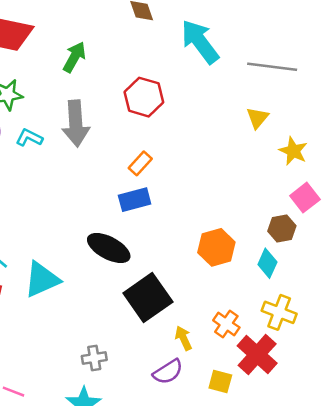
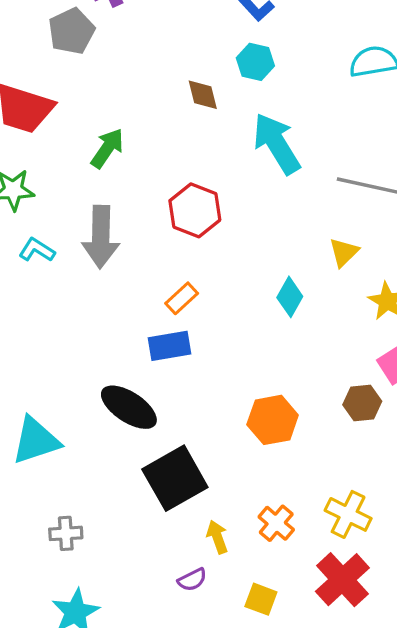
cyan diamond: (267, 263) -> (290, 297), moved
red cross: (257, 355) -> (342, 580), moved
gray cross: (94, 358) -> (66, 533), moved
purple semicircle: (168, 372) -> (192, 580), size x0.7

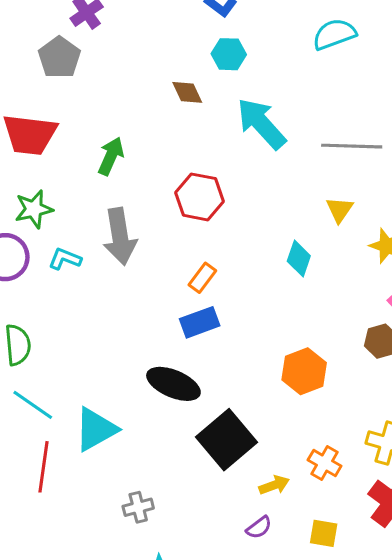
yellow arrow: (217, 537) -> (274, 485), turned 100

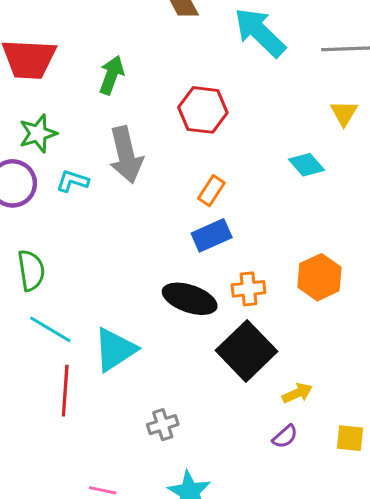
cyan diamond: (299, 258) -> (307, 165), turned -56
orange cross: (325, 463) -> (248, 289), moved, turned -32

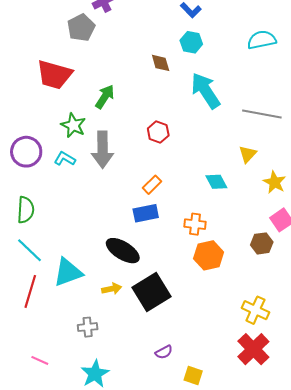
red hexagon: (203, 110) -> (158, 132), size x0.7
green star: (38, 133) -> (73, 125), moved, turned 30
orange cross: (248, 289) -> (195, 224), moved
yellow arrow: (297, 393) -> (112, 289), moved
yellow square: (350, 438) -> (193, 375), moved

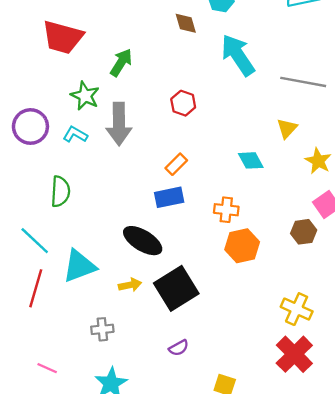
green semicircle: (26, 210) -> (60, 191), moved
purple semicircle: (164, 352) -> (179, 348), moved

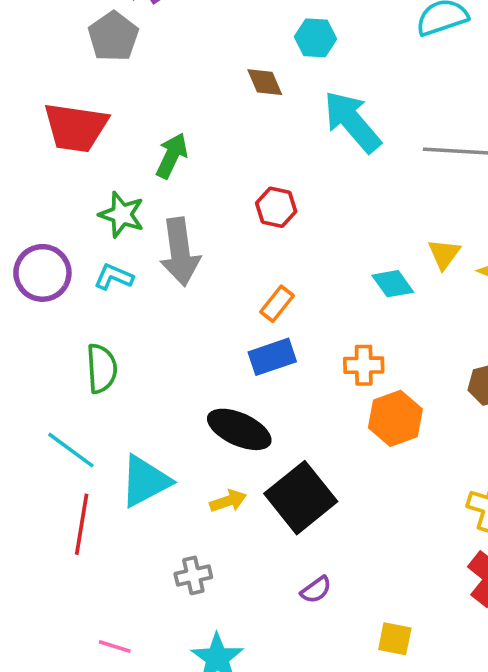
yellow triangle: (287, 128) -> (444, 254), moved

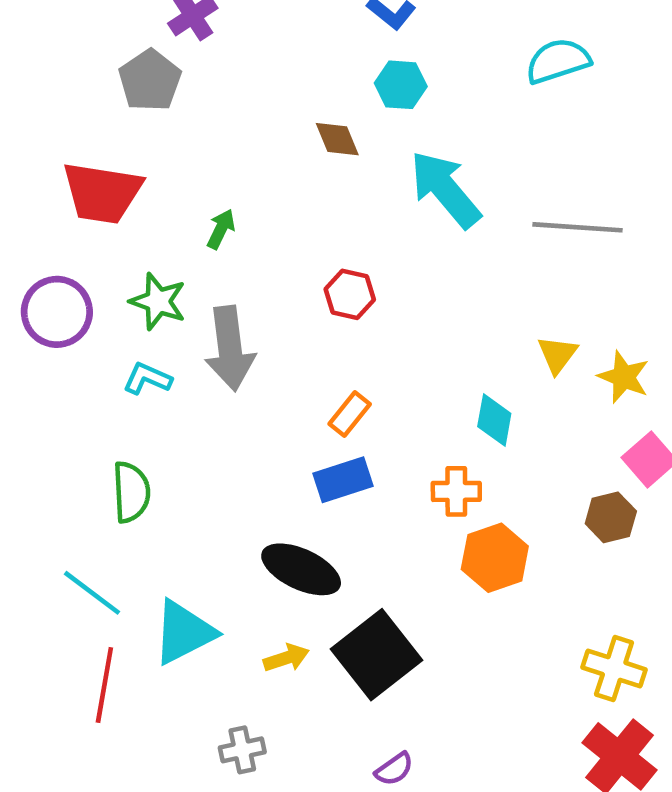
green arrow: (172, 156) -> (221, 229), size x0.7
purple circle: (42, 273) -> (57, 312), moved
cyan diamond: (393, 284) -> (494, 420), moved, turned 45

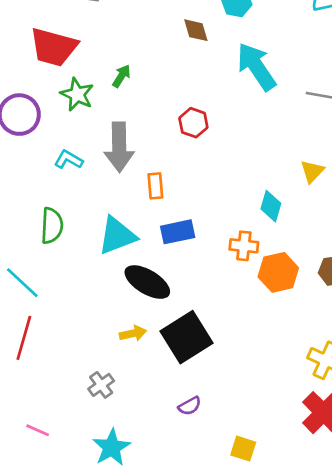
green star: (158, 301) -> (77, 94), moved
orange rectangle: (350, 414) -> (155, 186), moved, turned -50
orange hexagon: (495, 558) -> (278, 272), moved
cyan triangle: (184, 632) -> (117, 236), moved
gray cross: (242, 750) -> (101, 385), turned -30

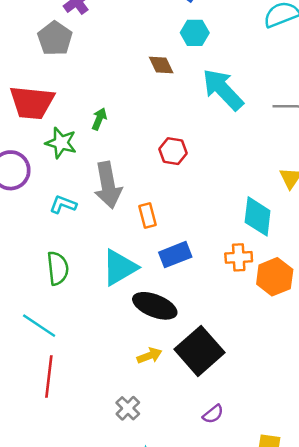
cyan diamond: (271, 206) -> (258, 216), size x1.4

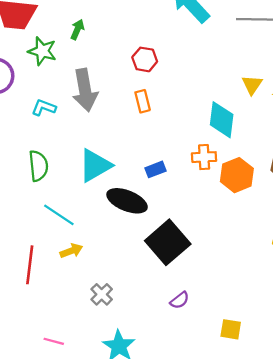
orange rectangle: (148, 215) -> (143, 101), moved
blue rectangle: (175, 255) -> (155, 169), moved, size x0.7
cyan line: (39, 326) -> (59, 215), moved
yellow arrow: (149, 356) -> (71, 251), moved

